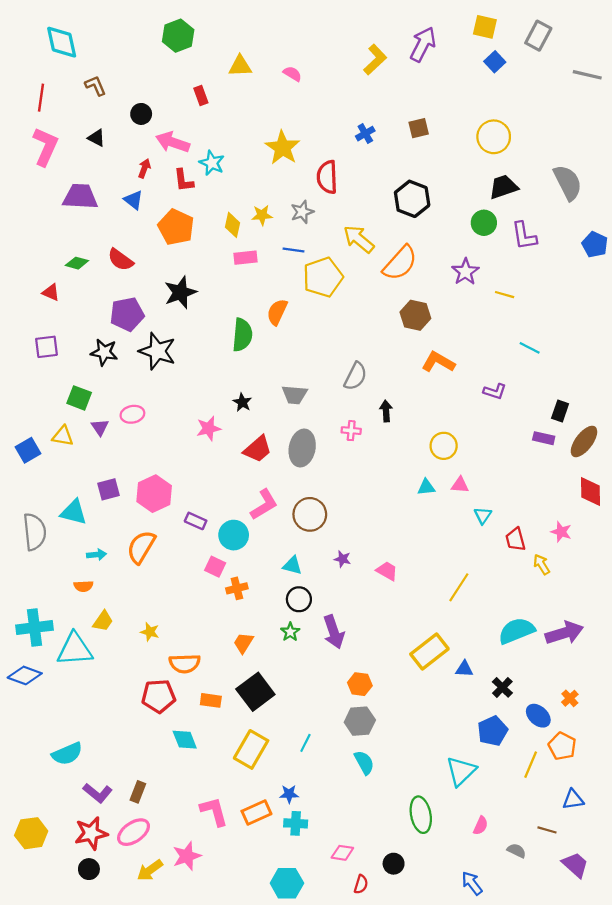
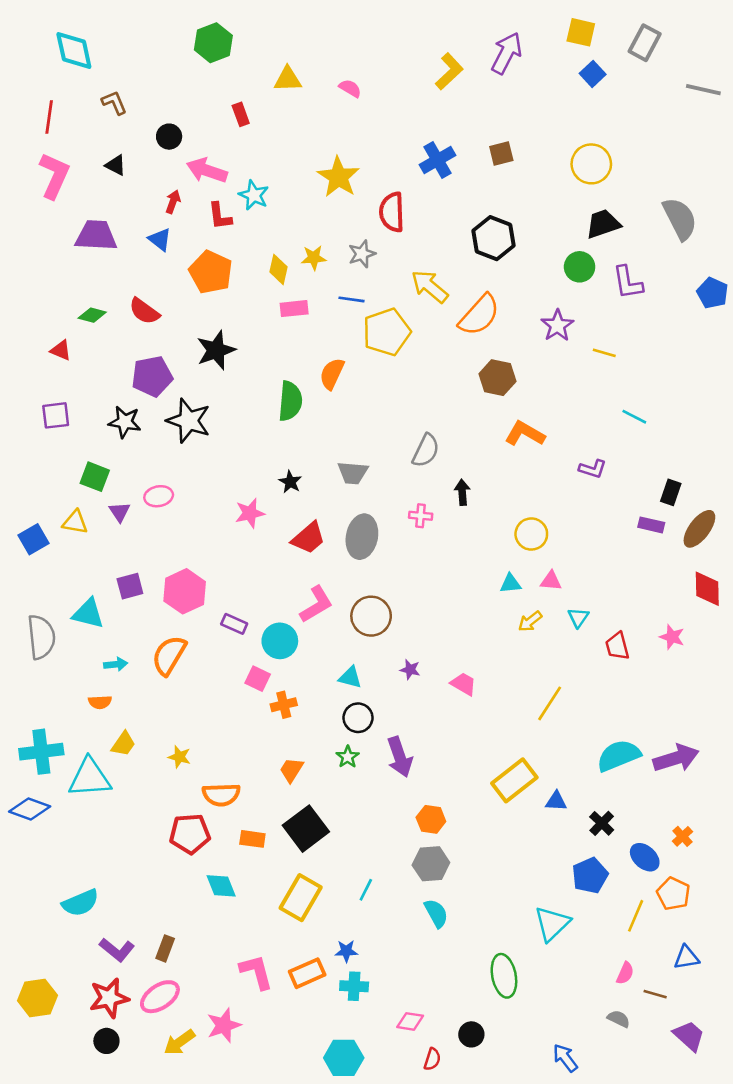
blue cross: (365, 134) -> (437, 160), size x1.5
yellow arrow: (542, 564) -> (530, 621), moved, turned -96
pink semicircle: (481, 826) -> (625, 973), moved

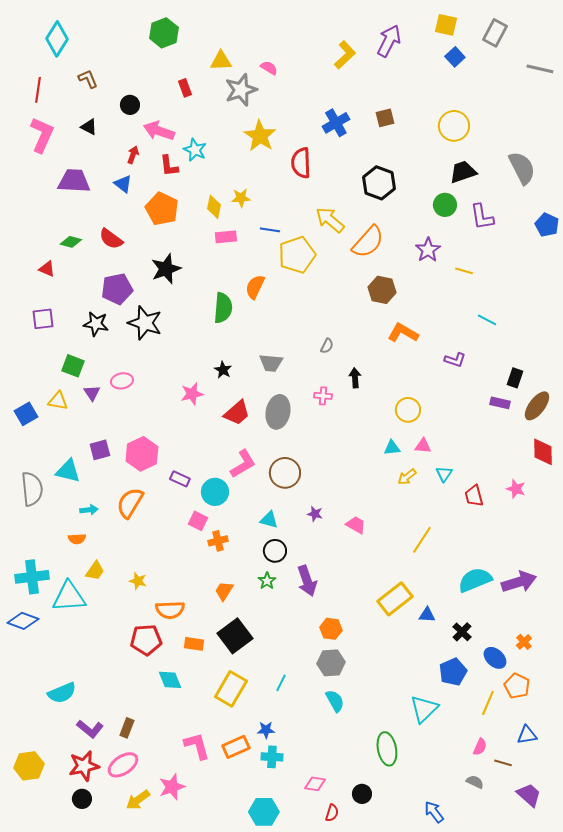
cyan diamond: (74, 51) -> (57, 39), turned 44
gray star: (362, 254) -> (241, 90), moved, size x1.5
gray semicircle: (426, 451) -> (327, 346), size x0.6

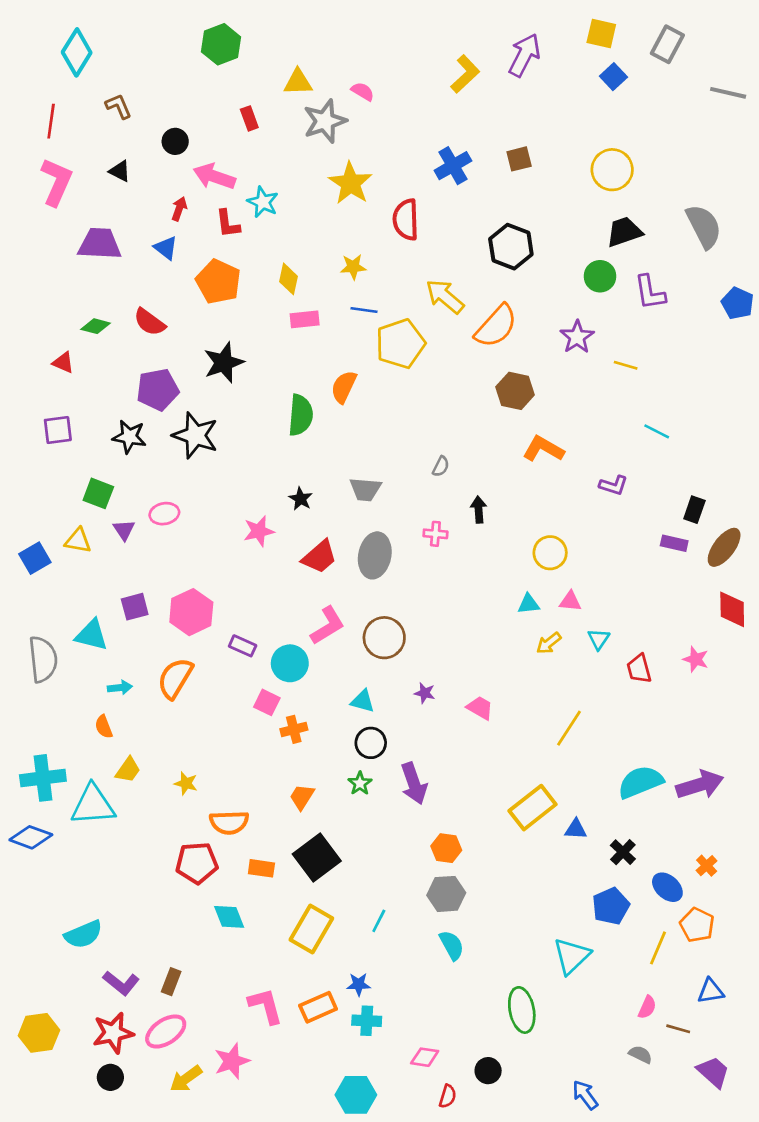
yellow star: (241, 198) -> (353, 267), moved
orange semicircle: (77, 539) -> (104, 727), turned 72

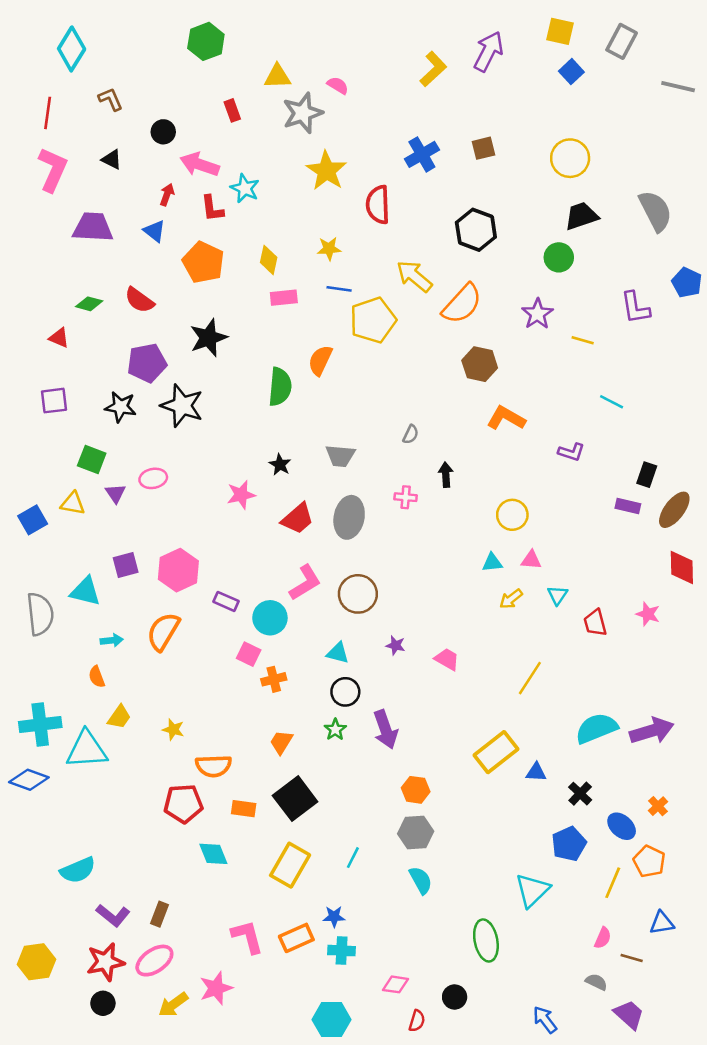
purple L-shape: (650, 292) -> (635, 308), moved
purple trapezoid: (713, 1072) -> (629, 1015), moved

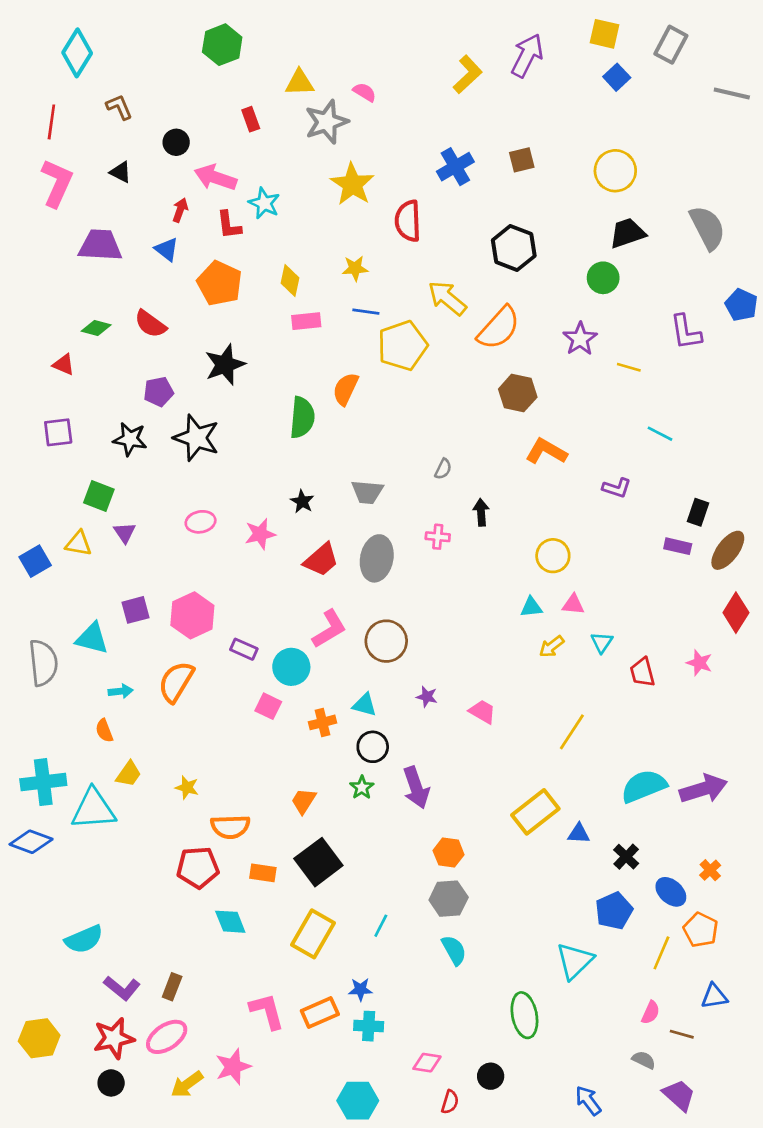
purple pentagon: (147, 363) -> (158, 392), size x0.7
pink ellipse: (153, 478) -> (201, 522), moved
red diamond: (682, 568) -> (736, 613), turned 33
orange cross: (274, 679) -> (323, 722), moved

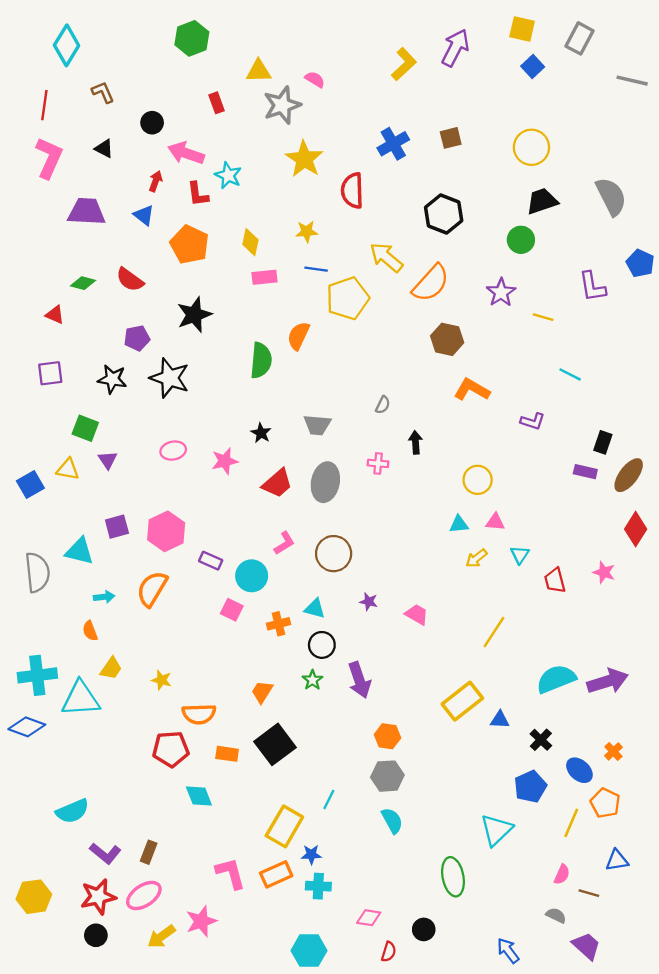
pink L-shape: (329, 629) -> (284, 543), size x0.7
yellow rectangle: (313, 934) -> (284, 826), moved

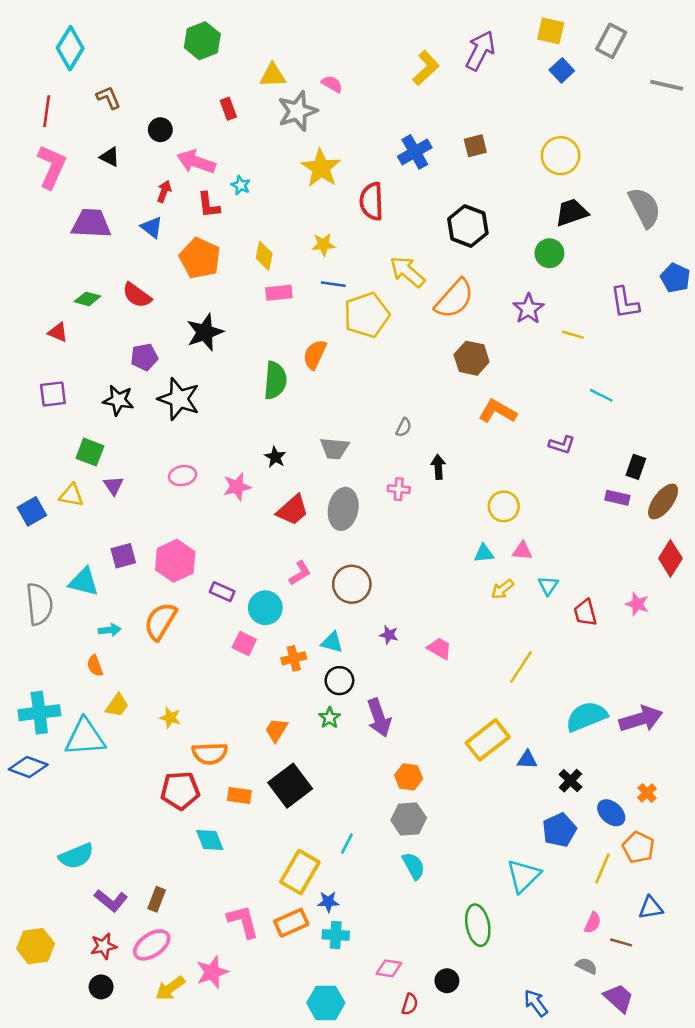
cyan star: (228, 175) -> (241, 185), size x0.7
red star: (98, 897) -> (104, 946), size x0.7

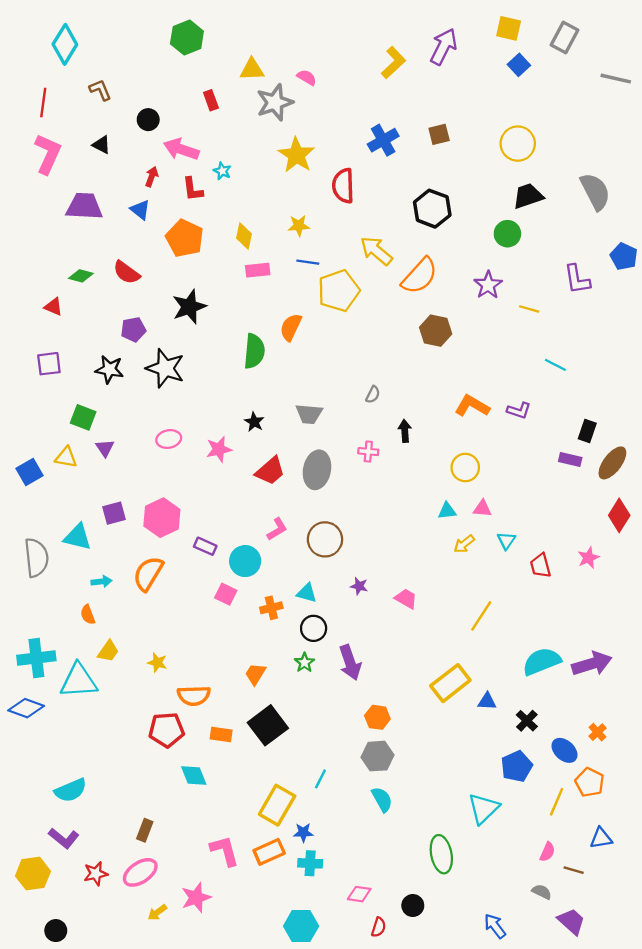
orange L-shape: (498, 411) -> (472, 406), moved
pink star: (637, 604) -> (588, 558), turned 30
purple L-shape: (111, 900) -> (64, 838), moved
black circle: (101, 987) -> (56, 931), moved
yellow arrow: (170, 988) -> (157, 912), size x0.7

